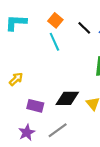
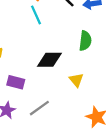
black diamond: (67, 98) -> (49, 60), moved

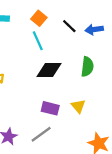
black diamond: (49, 60) -> (49, 70), moved
purple rectangle: (16, 82) -> (50, 108), moved

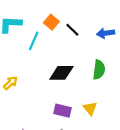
black line: (69, 26) -> (72, 30), moved
cyan line: (38, 41) -> (34, 41), moved, turned 48

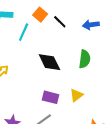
black diamond: (61, 73) -> (49, 62), turned 65
yellow triangle: (90, 108) -> (76, 95), turned 32

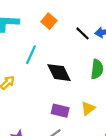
black line: (60, 22) -> (83, 33), moved
cyan line: (24, 32) -> (31, 55), moved

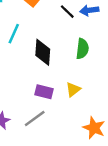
black diamond: (59, 73) -> (43, 52), turned 30

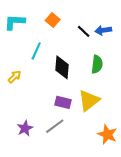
yellow triangle: (73, 89) -> (89, 100), size x1.6

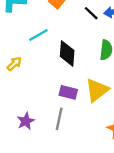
cyan line: (36, 51) -> (38, 35), turned 36
gray line: (55, 126) -> (59, 119), turned -42

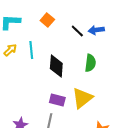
cyan line: (38, 35) -> (31, 50), turned -66
yellow arrow: (14, 64) -> (10, 50), moved

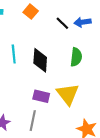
cyan line: (31, 50) -> (14, 54), moved
yellow triangle: (82, 98) -> (68, 94), turned -30

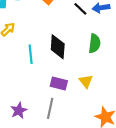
cyan line: (14, 54) -> (31, 54), moved
yellow triangle: (68, 94) -> (86, 81), size x0.6

